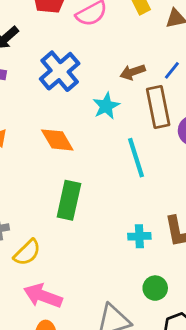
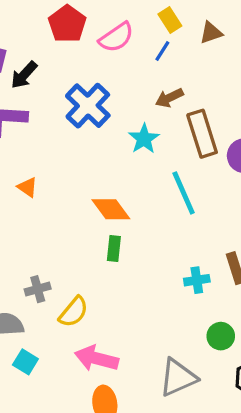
blue line: (172, 70) -> (162, 51), moved
orange diamond: (57, 140) -> (111, 209), moved
green rectangle: (69, 200) -> (114, 249), size x0.6

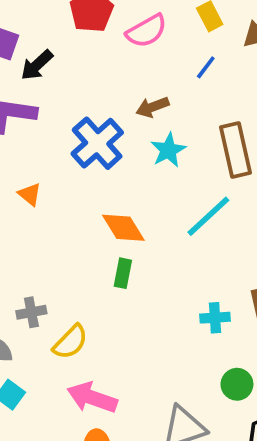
blue line: (162, 51) -> (206, 67), moved
brown arrow: (169, 98) -> (152, 107), moved
blue cross: (88, 106) -> (97, 143), moved
cyan line: (184, 193) -> (208, 216), turned 66

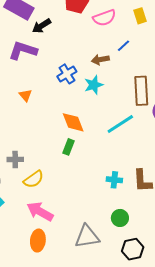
blue line: (206, 67) -> (124, 46), moved
blue cross: (97, 143) -> (67, 74), size x0.7
cyan star: (168, 150) -> (94, 85), moved

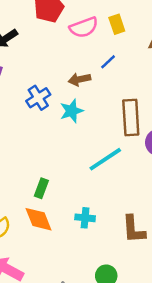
yellow rectangle: (140, 16) -> (117, 24), moved
orange diamond: (73, 122) -> (39, 219), moved
cyan cross: (114, 180) -> (85, 218), moved

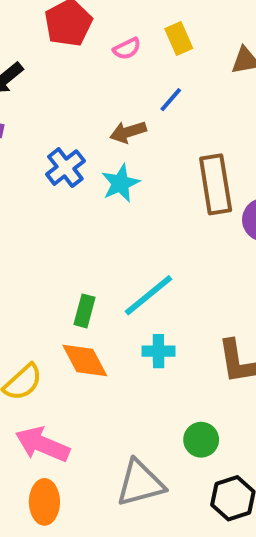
pink semicircle: (84, 27) -> (127, 49), size x0.6
cyan line: (105, 159) -> (148, 295), moved

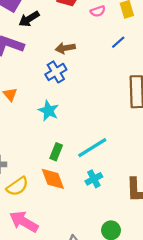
brown arrow: (128, 132) -> (65, 48), moved
cyan star: (120, 183) -> (48, 111), moved, turned -30
cyan cross: (158, 351) -> (94, 179), turned -35

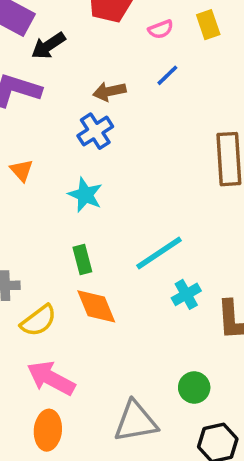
blue line: (118, 42) -> (167, 75), moved
green rectangle: (56, 152) -> (82, 259), moved, turned -35
cyan cross: (94, 179) -> (186, 294), moved

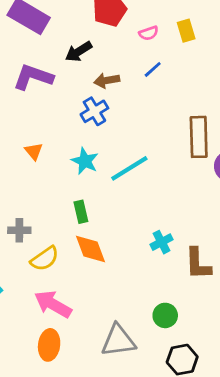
black arrow: (48, 46) -> (79, 52), moved
orange triangle: (22, 170) -> (34, 151), moved
cyan line: (159, 253) -> (129, 168), moved

